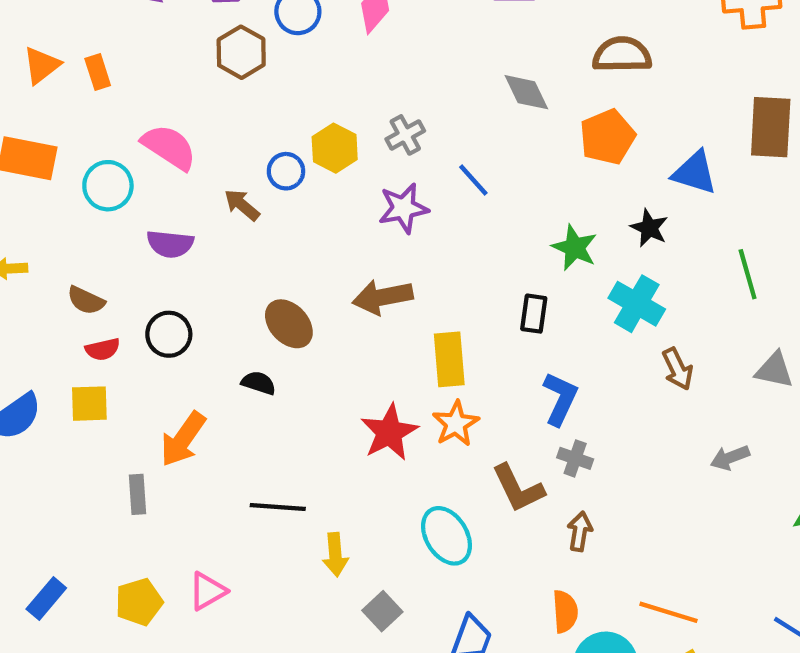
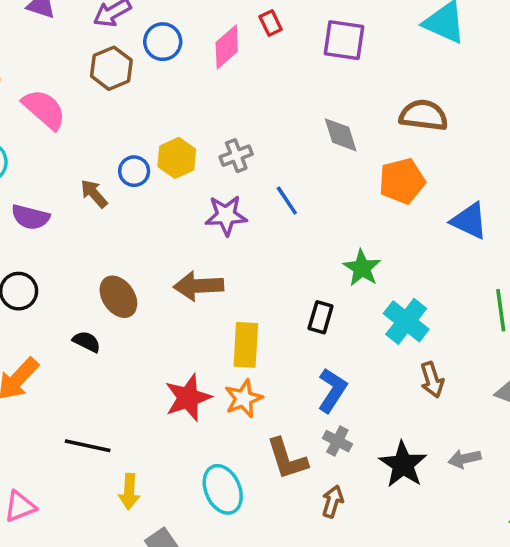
pink semicircle: (169, 147) -> (44, 109), moved
black star: (649, 228) -> (403, 464), moved, size x1.5

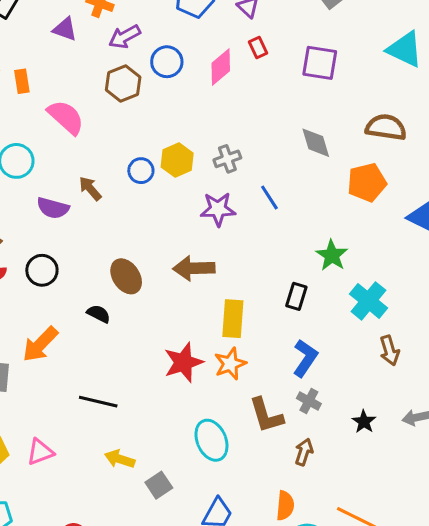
brown arrow: (94, 194) -> (90, 188), moved
black star: (403, 464) -> (364, 422), size x0.6
yellow arrow: (129, 492) -> (120, 459), moved, turned 104

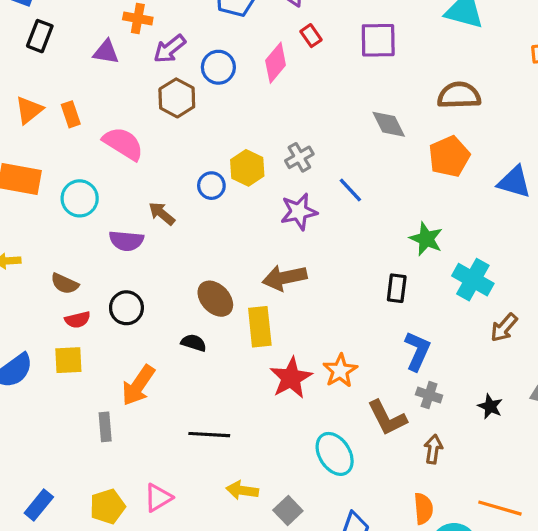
yellow rectangle: (233, 319) -> (260, 327), moved
brown arrow: (390, 351) -> (504, 328), turned 68

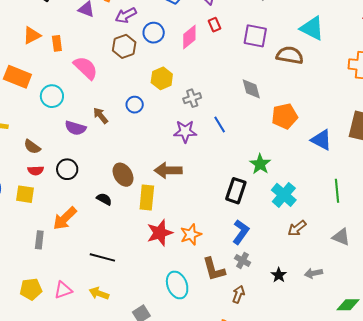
brown semicircle: (459, 95) -> (290, 55), moved
yellow hexagon: (247, 168) -> (162, 78), moved
black rectangle: (397, 288) -> (236, 191), size x1.4
yellow arrow: (242, 490) -> (99, 293), moved

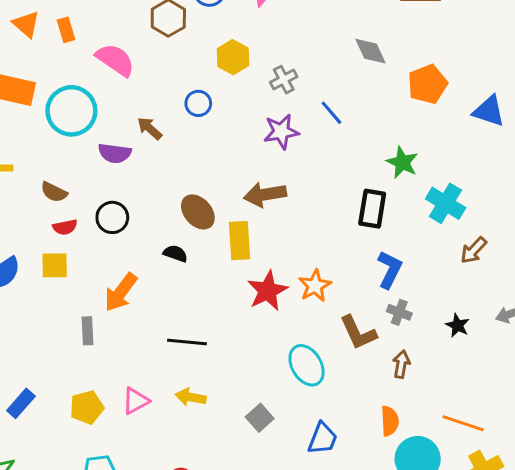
orange triangle: (32, 35) -> (26, 24), turned -42
cyan circle: (52, 96) -> (71, 111), size x1.4

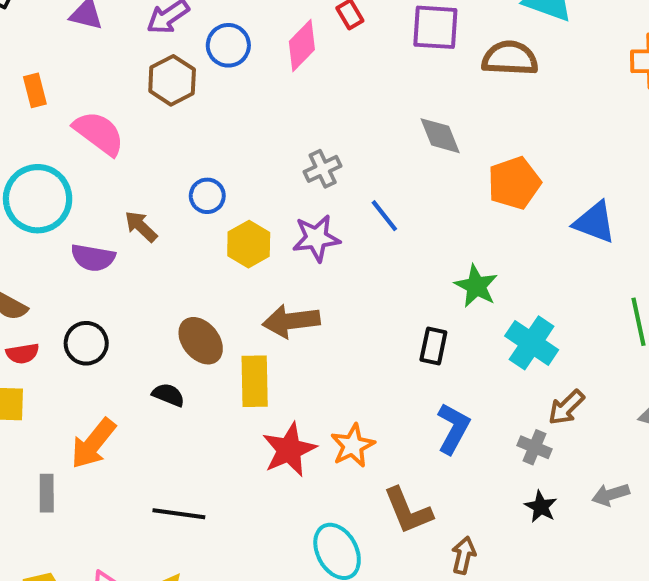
yellow hexagon: (233, 57) -> (249, 244), moved
black rectangle: (372, 209) -> (433, 346), size x0.7
gray cross: (399, 312) -> (534, 447), moved

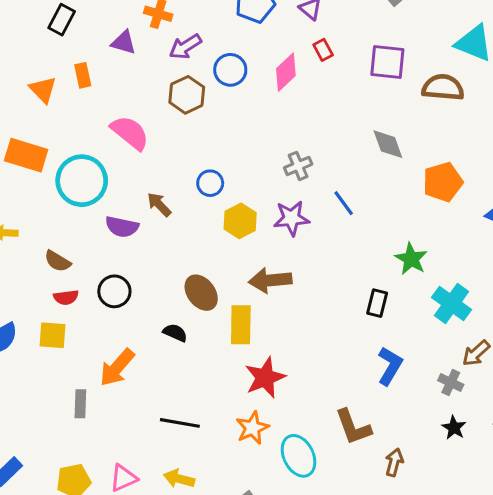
orange rectangle: (35, 90) -> (83, 75), moved
orange star: (353, 446) -> (252, 428), moved

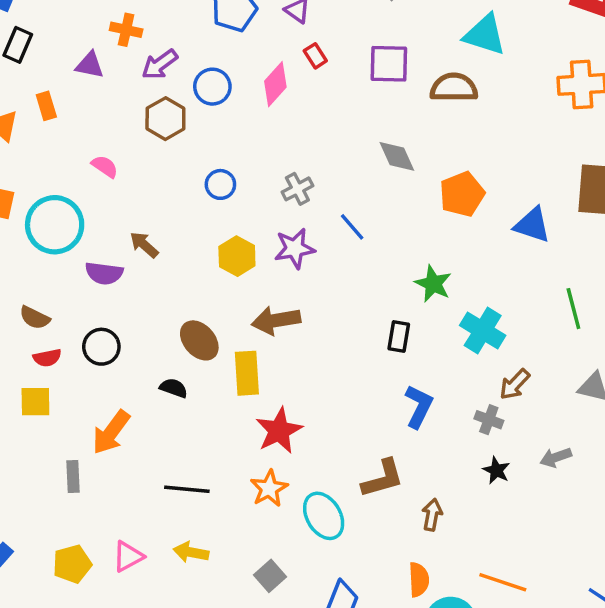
pink semicircle: (130, 133) -> (105, 166), size x0.6
blue circle: (210, 183) -> (220, 184), moved
brown L-shape: (353, 427) -> (383, 479), turned -81

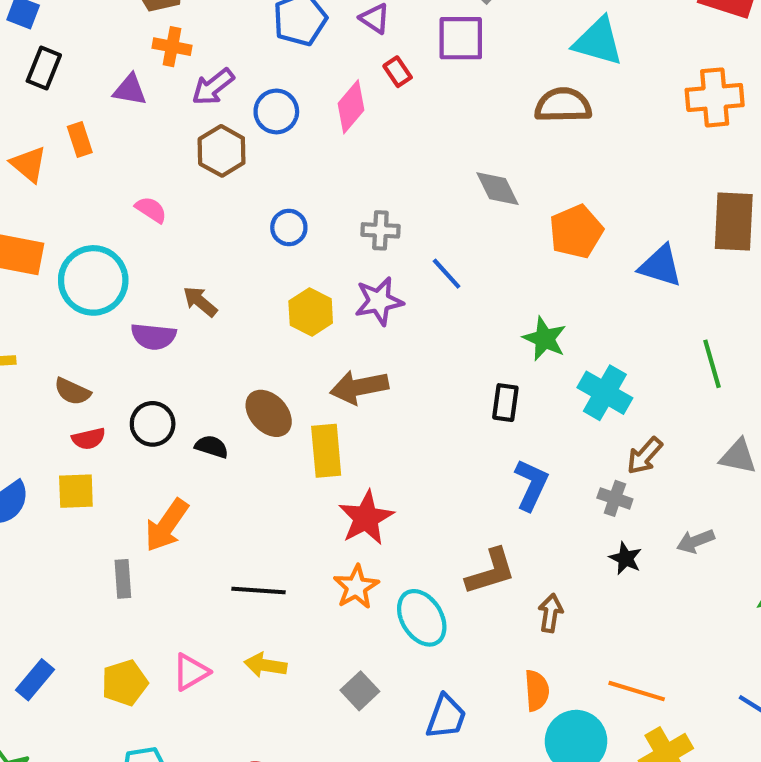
purple square: (389, 64) -> (461, 38), moved
gray cross: (297, 189) -> (380, 230), turned 32
black semicircle: (174, 388) -> (212, 447), moved

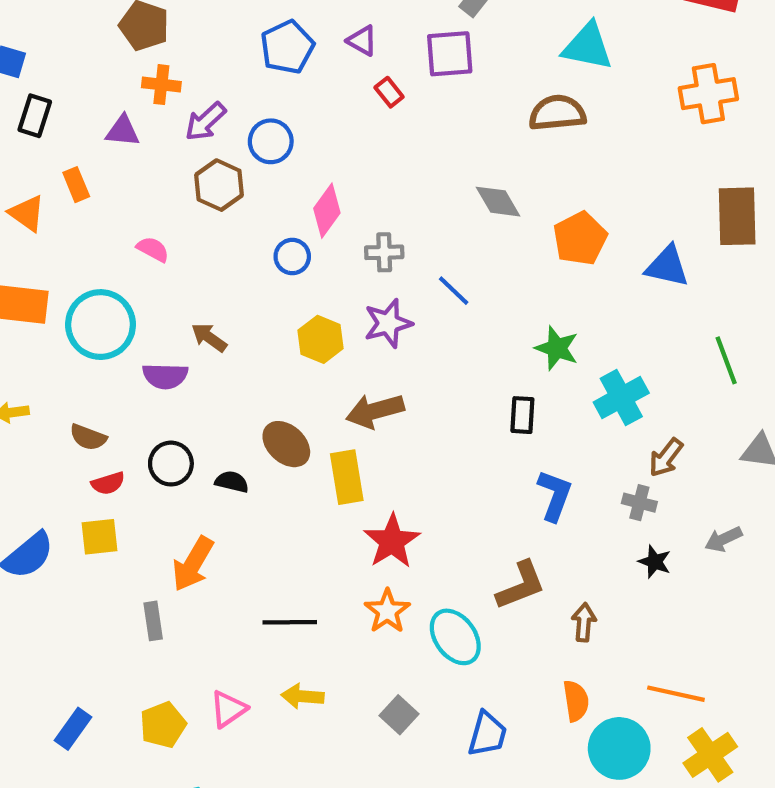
pink diamond: (351, 107) -> (327, 211), moved
cyan cross: (605, 393) -> (621, 398), turned 36

